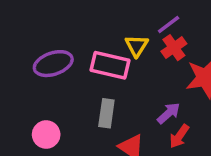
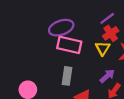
yellow triangle: (137, 46) -> (103, 48), moved
purple ellipse: (53, 64) -> (61, 28), moved

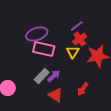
gray rectangle: (67, 76) -> (42, 76), turned 35
purple arrow: (107, 76) -> (54, 76), moved

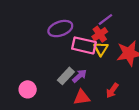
red cross: (80, 39) -> (100, 34), moved
pink rectangle: (44, 49) -> (84, 45), moved
red triangle: (56, 95) -> (82, 97), turned -42

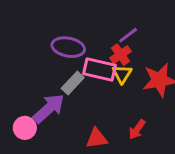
purple ellipse: (60, 29) -> (68, 47), turned 30
gray rectangle: (66, 76) -> (73, 83), moved
purple arrow: (79, 76) -> (49, 108), moved, size x1.6

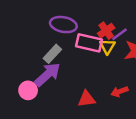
purple line: (128, 35) -> (119, 34), moved
gray rectangle: (73, 83) -> (52, 54), moved
red arrow: (137, 129) -> (119, 92), turned 35

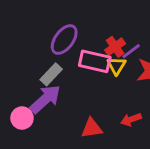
purple ellipse: (63, 25) -> (64, 40), turned -65

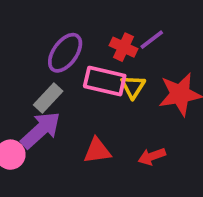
red cross: (115, 47) -> (124, 47), moved, turned -30
purple line: (131, 51) -> (152, 40), moved
red triangle: (92, 128) -> (97, 151), moved

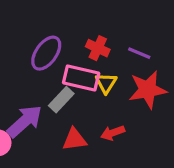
purple line: (152, 40) -> (139, 53), moved, turned 60
gray rectangle: (48, 98) -> (61, 100), moved
red arrow: (152, 156) -> (113, 133), moved

